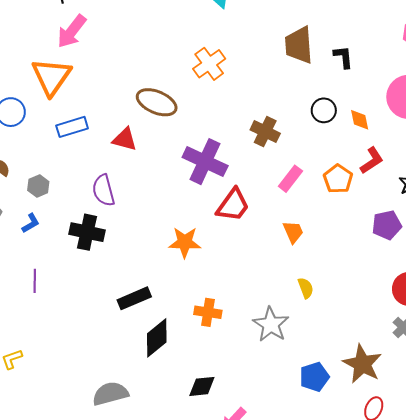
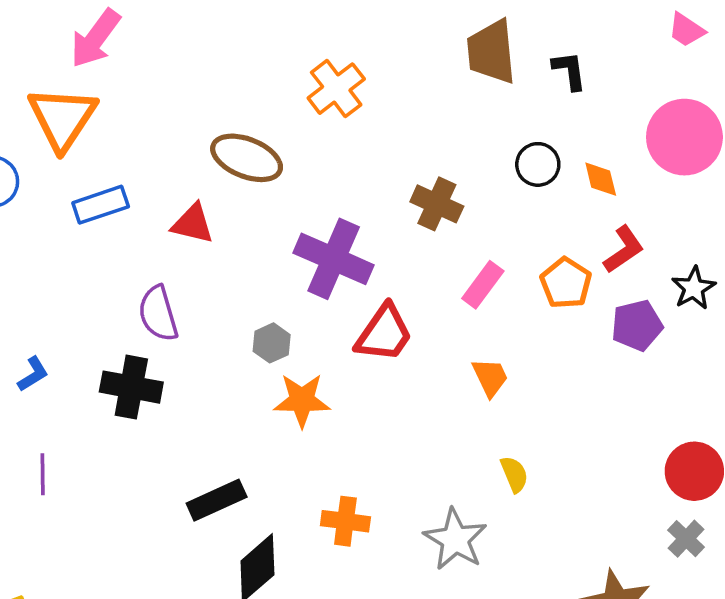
gray hexagon: (38, 186) -> (272, 343), moved
purple pentagon: (387, 225) -> (637, 325), moved

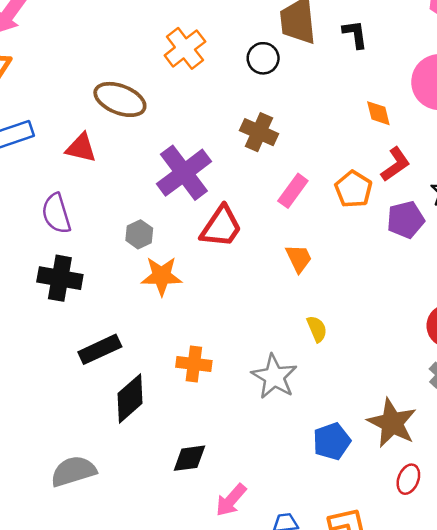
black circle: (538, 164) -> (263, 58), moved
purple cross: (334, 259) -> (184, 173), turned 30
black cross: (131, 387) -> (60, 278), moved

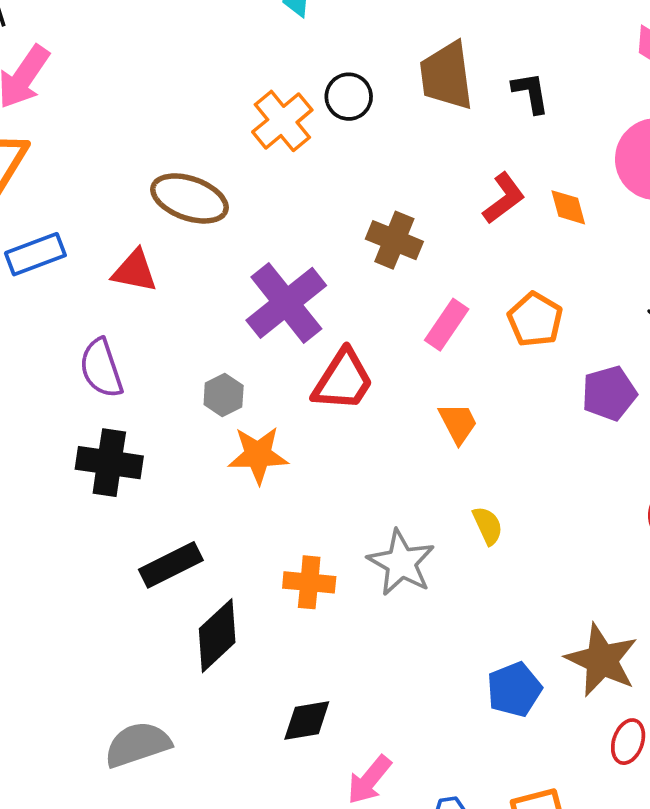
black circle: (263, 58) -> (349, 97), moved
red L-shape: (395, 164) -> (504, 198), moved
purple pentagon: (406, 220) -> (609, 393), moved
gray star: (274, 377) -> (401, 563), moved

